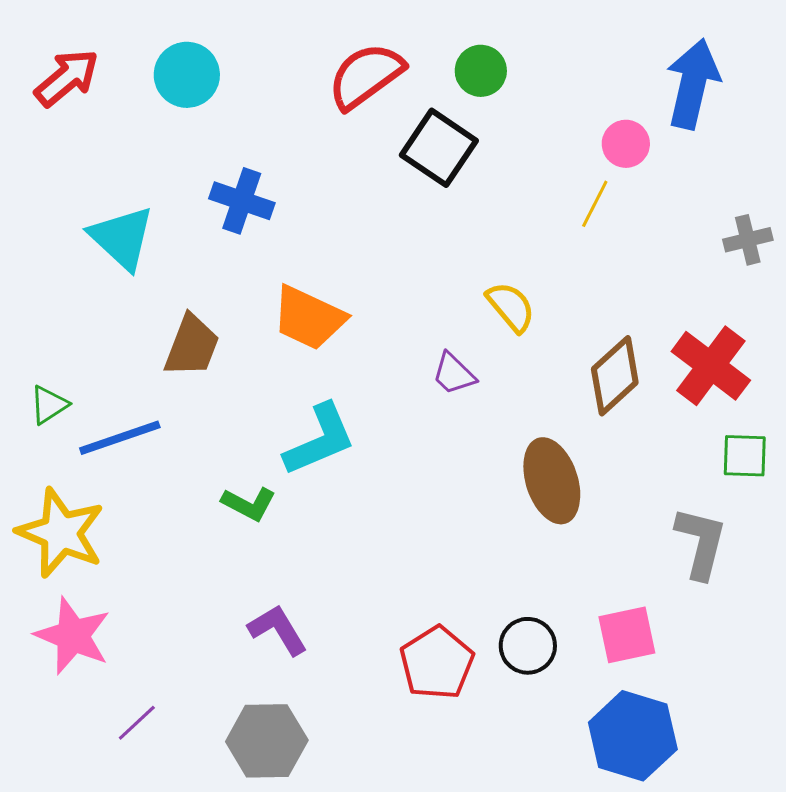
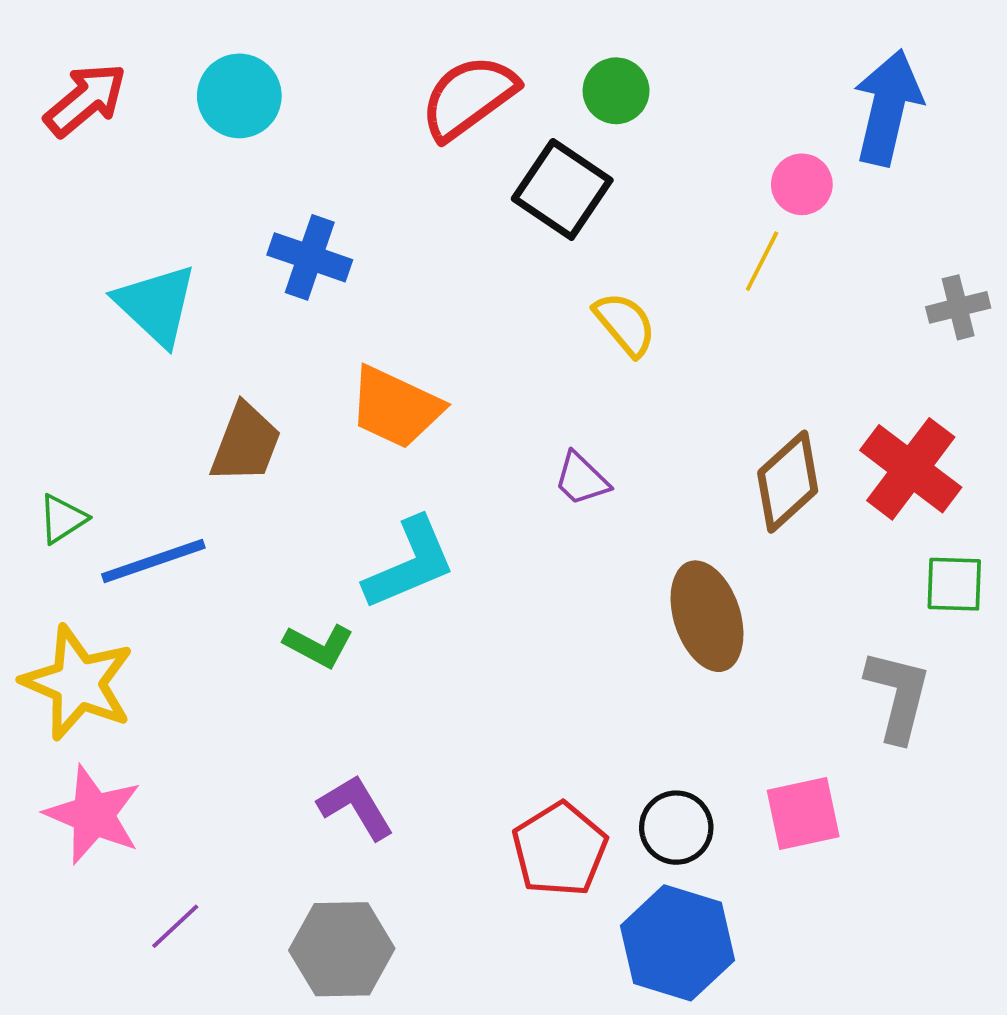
yellow semicircle: (511, 307) -> (625, 324), moved
blue hexagon: (633, 736) -> (678, 943), moved

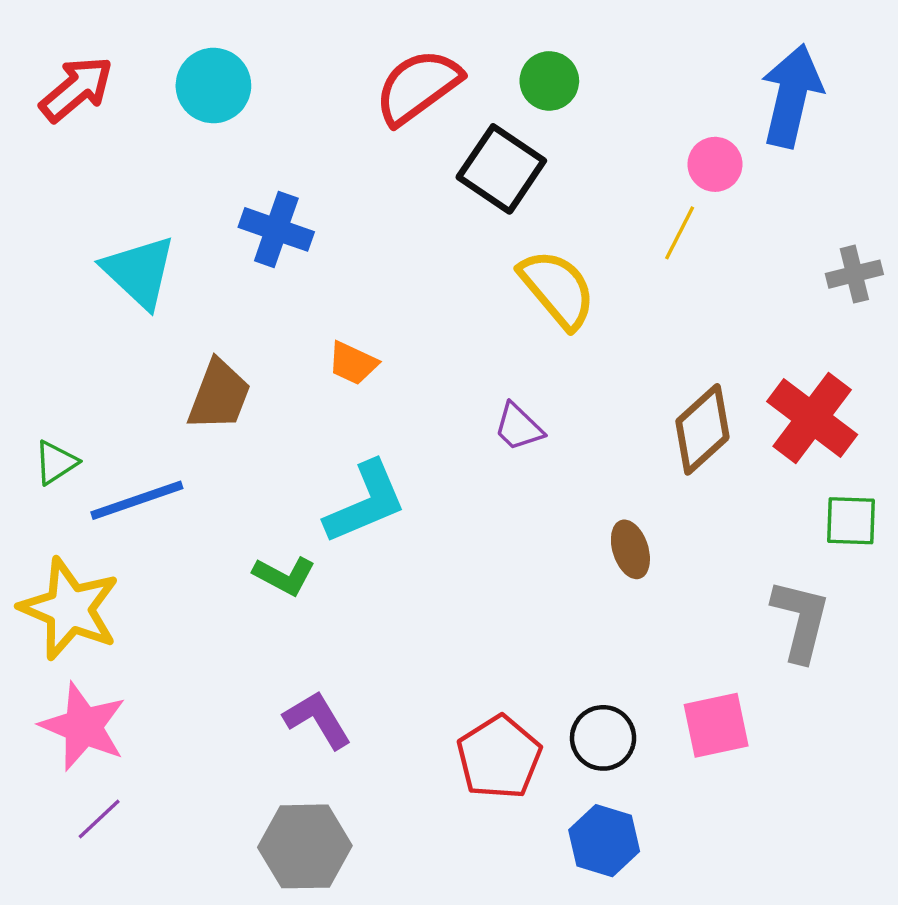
yellow semicircle: (625, 324) -> (557, 289), size x1.4
orange trapezoid: (396, 407) -> (353, 363), size x0.6
brown ellipse: (707, 616) -> (630, 549), size x0.6
purple line: (175, 926) -> (99, 819), moved
blue hexagon: (678, 943) -> (604, 841), size x0.7

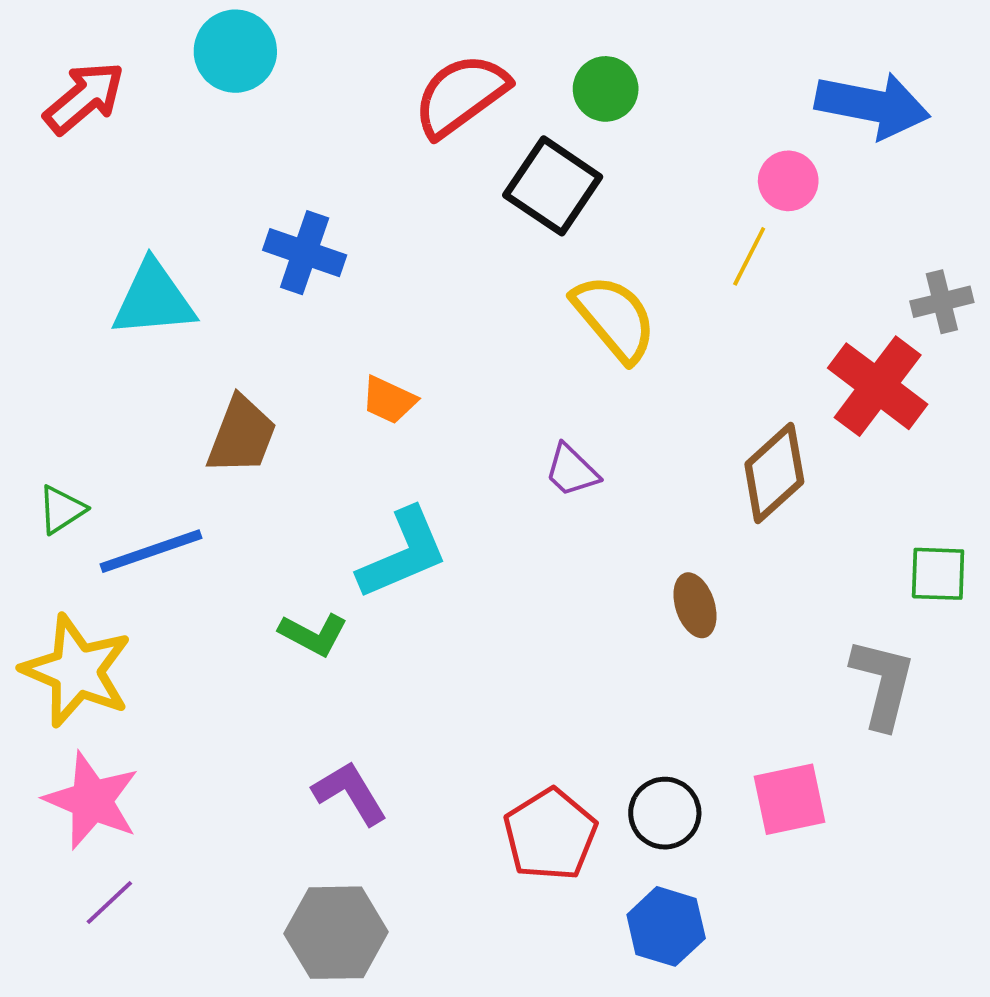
cyan circle: (213, 86) -> (235, 51), moved
blue arrow: (792, 96) -> (873, 105), turned 88
cyan triangle: (139, 272) -> (153, 299), turned -48
red cross: (812, 418) -> (878, 386), moved

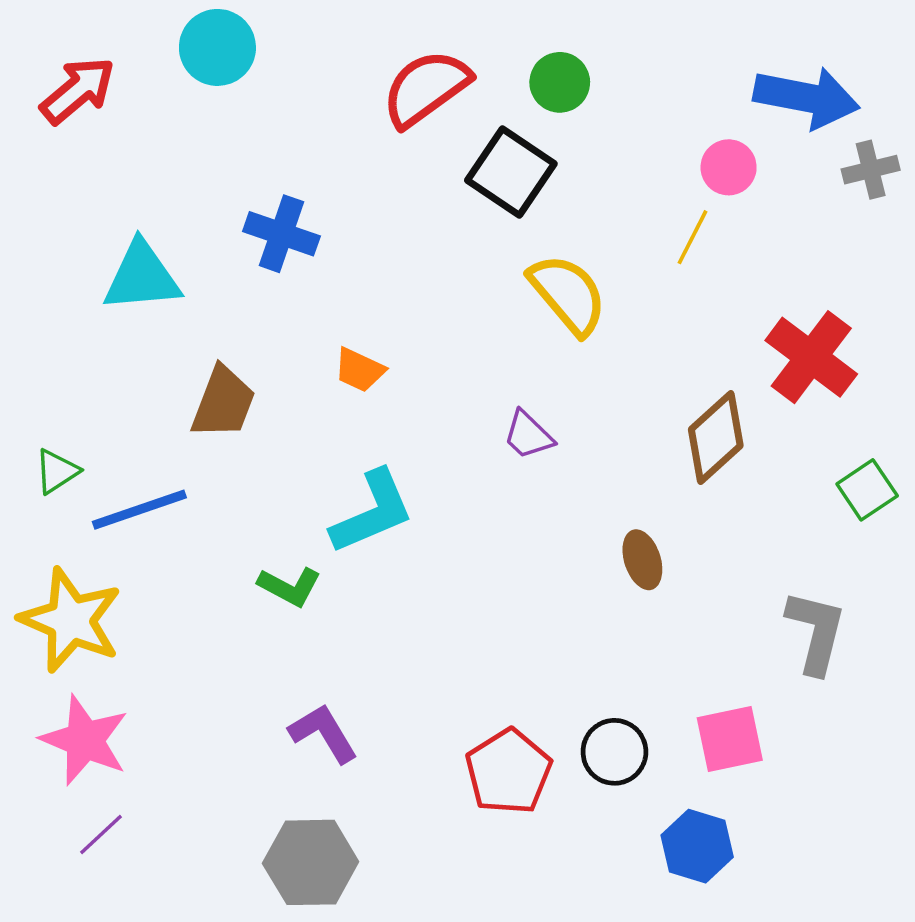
gray cross: (942, 302) -> (871, 170), moved
green square: (938, 574) -> (867, 490), moved, turned -36
blue hexagon: (666, 926) -> (697, 846), moved

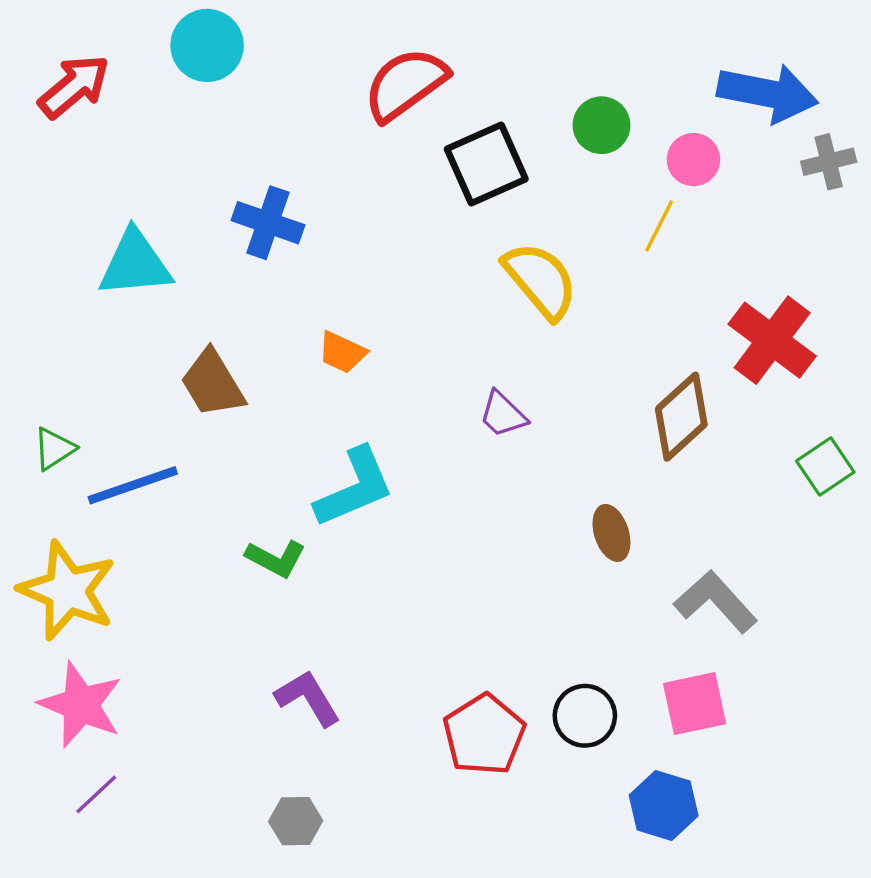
green circle: (560, 82) -> (601, 125), moved
black square: (511, 172) -> (486, 164), turned 32
brown trapezoid: (223, 403) -> (213, 383), turned 128
gray L-shape: (816, 632) -> (716, 602), moved, turned -56
gray hexagon: (311, 862) -> (296, 821), size x0.6

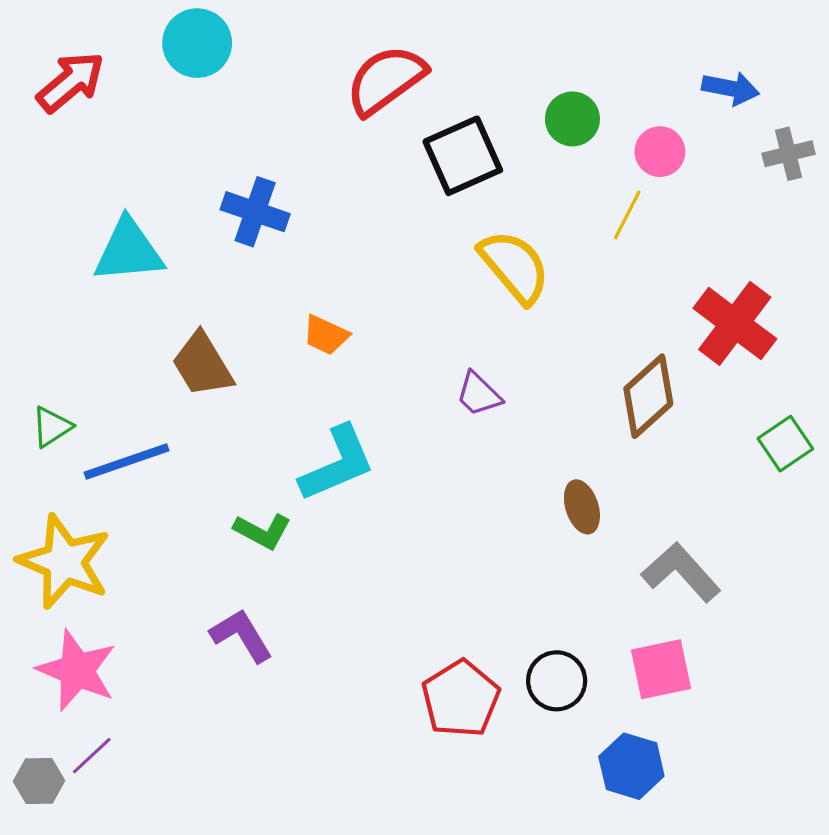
blue arrow: (768, 93) -> (731, 88), size x0.6
purple L-shape: (308, 698) -> (241, 635), moved
gray hexagon: (296, 821) -> (39, 781), moved

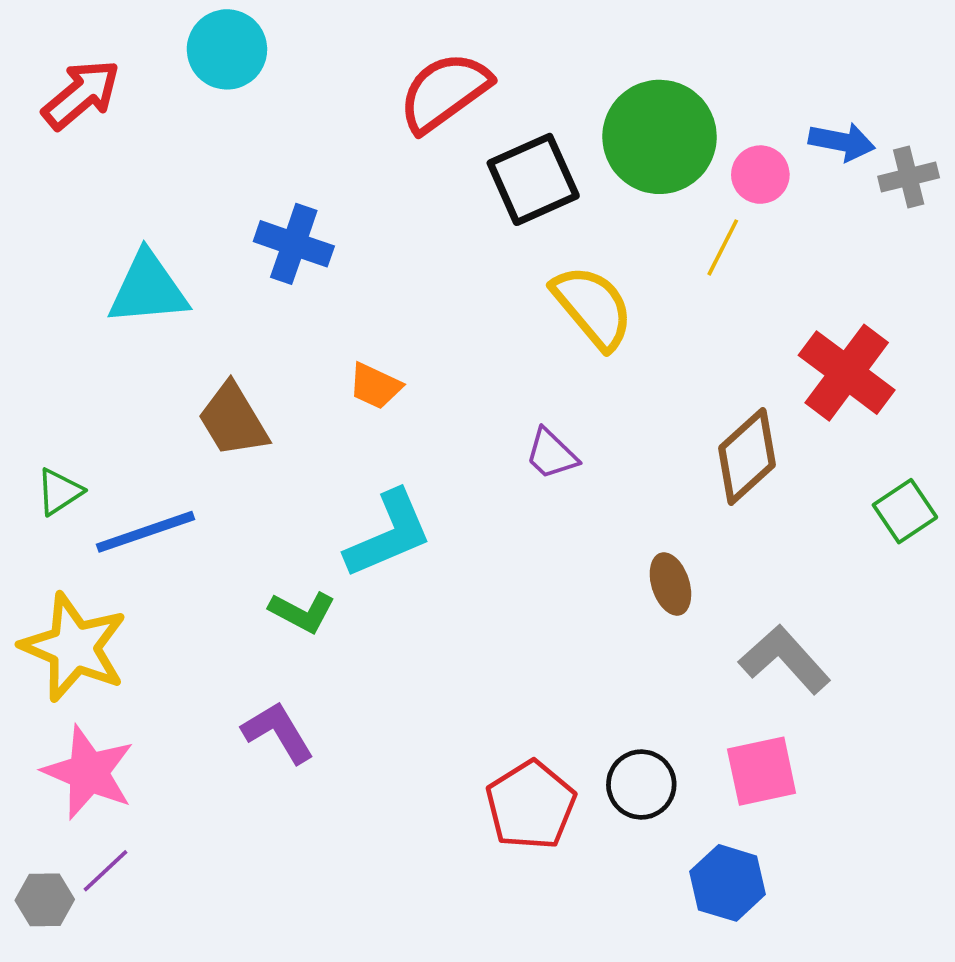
blue arrow: (731, 88) -> (842, 142), moved
green circle: (572, 119) -> (660, 137), size x1.8

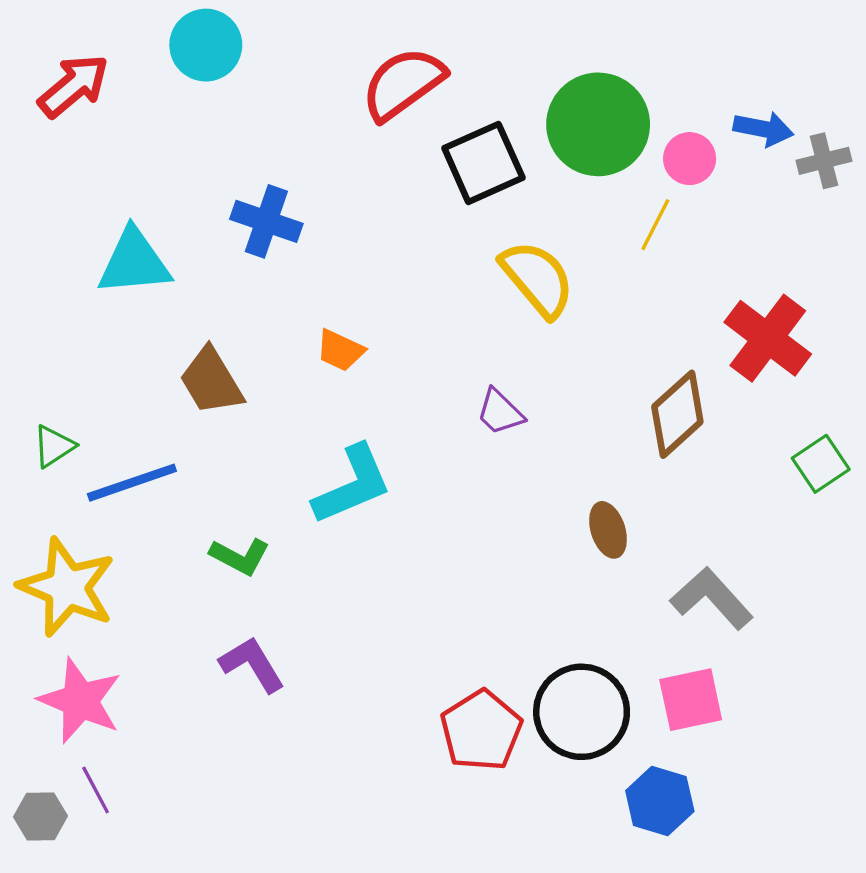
green L-shape: (302, 612) -> (240, 556), moved
black circle: (641, 784) -> (582, 712), size x1.5
purple line: (105, 871) -> (96, 790), turned -75

